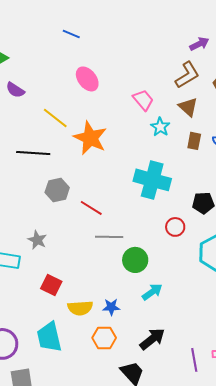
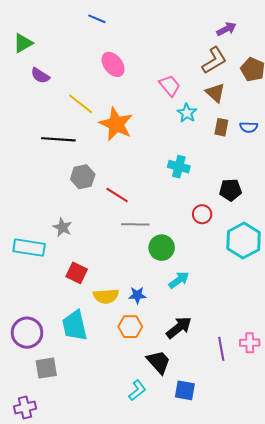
cyan cross: (152, 180) -> (179, 167), size x0.6

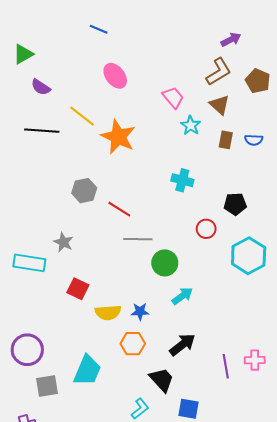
black line: (58, 139) -> (42, 131), moved
cyan trapezoid: (75, 326) -> (87, 370), moved, turned -144

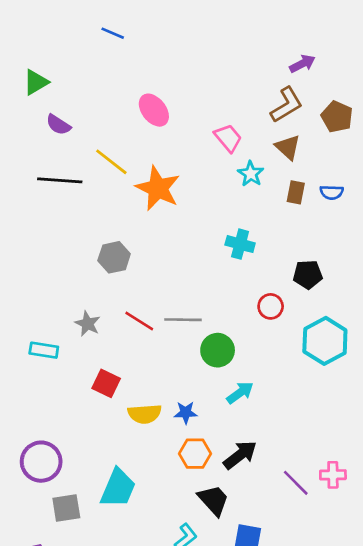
blue line: (99, 29) -> (113, 33), moved
red line: (119, 209) -> (139, 321), moved
cyan rectangle: (29, 263) -> (44, 350), size x0.7
orange hexagon: (133, 344) -> (195, 454), moved
purple line: (226, 366) -> (296, 483), turned -35

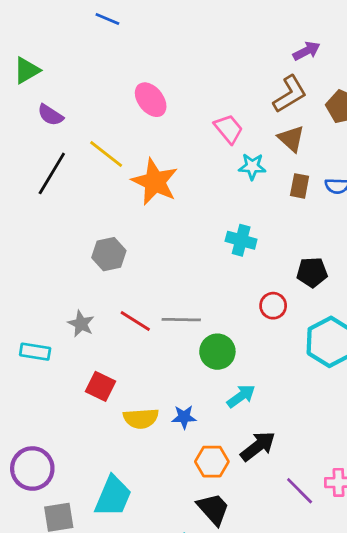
cyan star: (251, 174) -> (252, 166), turned -30
black line: (60, 180) -> (52, 173), turned -63
orange hexagon: (195, 454) -> (212, 462), moved
black arrow: (240, 455) -> (258, 446), moved

